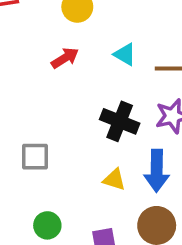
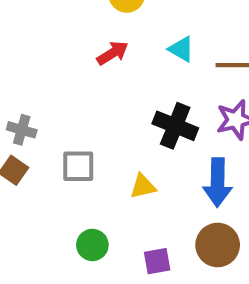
yellow triangle: (114, 180) -> (143, 186), moved, turned -30

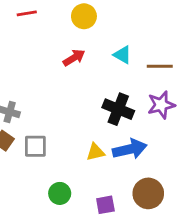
gray square: (78, 166) -> (35, 146), moved
blue arrow: (218, 182) -> (130, 149), moved, turned -104

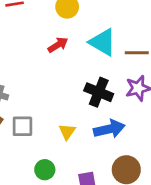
cyan triangle: (123, 55) -> (103, 42), size x1.6
yellow triangle: (95, 152) -> (67, 132), moved, turned -42

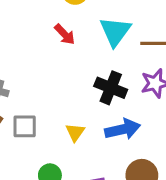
cyan triangle: (103, 42) -> (115, 31), turned 36
red arrow: (58, 45) -> (65, 34), turned 78

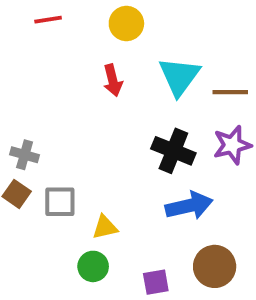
red arrow: (65, 34) -> (113, 80), turned 30
yellow triangle: (75, 132) -> (105, 227), moved, turned 42

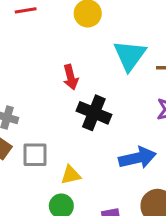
red arrow: (113, 80) -> (71, 77), moved
black cross: (173, 151) -> (94, 113), moved

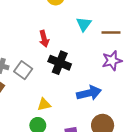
cyan triangle: (130, 55) -> (84, 24), size x0.7
gray square: (35, 155) -> (23, 70), moved, turned 36

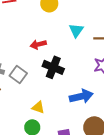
red arrow: (44, 39) -> (38, 44), turned 91
yellow triangle: (44, 105) -> (38, 107), turned 32

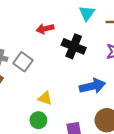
black cross: (53, 67) -> (74, 46), moved

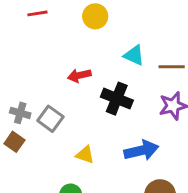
cyan triangle: (87, 13) -> (134, 55), turned -42
yellow triangle: (45, 98) -> (85, 155), moved

